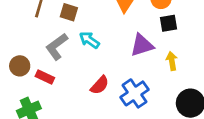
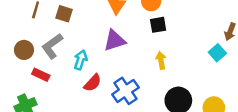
cyan arrow: (89, 40) -> (81, 60), moved, turned 72
purple triangle: (142, 45) -> (115, 40), moved
brown circle: (20, 66) -> (24, 50), moved

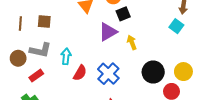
purple triangle: (115, 40) -> (108, 32), moved
gray L-shape: (52, 46) -> (40, 50), turned -120
red rectangle: (41, 75) -> (36, 76), turned -48

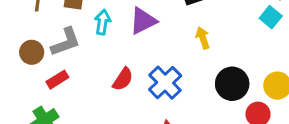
purple triangle: (108, 32) -> (143, 21), moved
gray L-shape: (40, 50) -> (66, 42), turned -35
cyan arrow: (66, 56) -> (102, 22), moved

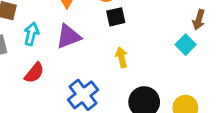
red semicircle: (123, 79) -> (34, 73), moved

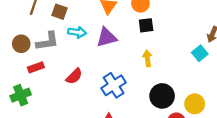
cyan arrow: (31, 34) -> (77, 32), turned 78
red semicircle: (34, 73) -> (74, 76), moved

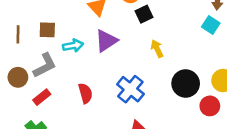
red semicircle: (74, 76) -> (85, 93), turned -42

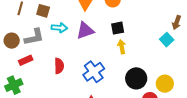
black square: (144, 14) -> (118, 28), moved

